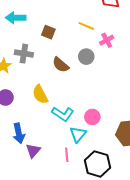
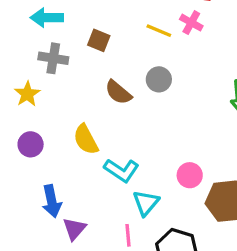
pink cross: (107, 40) -> (191, 23), moved, turned -32
gray cross: (24, 54) -> (53, 58), moved
pink circle: (92, 117) -> (190, 175), moved

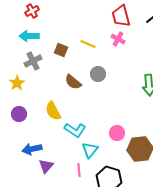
yellow line: (159, 31) -> (88, 44), moved
gray cross: (53, 58) -> (33, 61), turned -36
blue arrow: (52, 201) -> (32, 149), turned 90

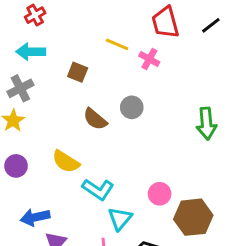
pink cross: (118, 39) -> (149, 59), moved
yellow line: (88, 44) -> (117, 44), moved
gray cross: (33, 61) -> (20, 88), moved
yellow semicircle: (53, 111) -> (66, 162), turned -30

